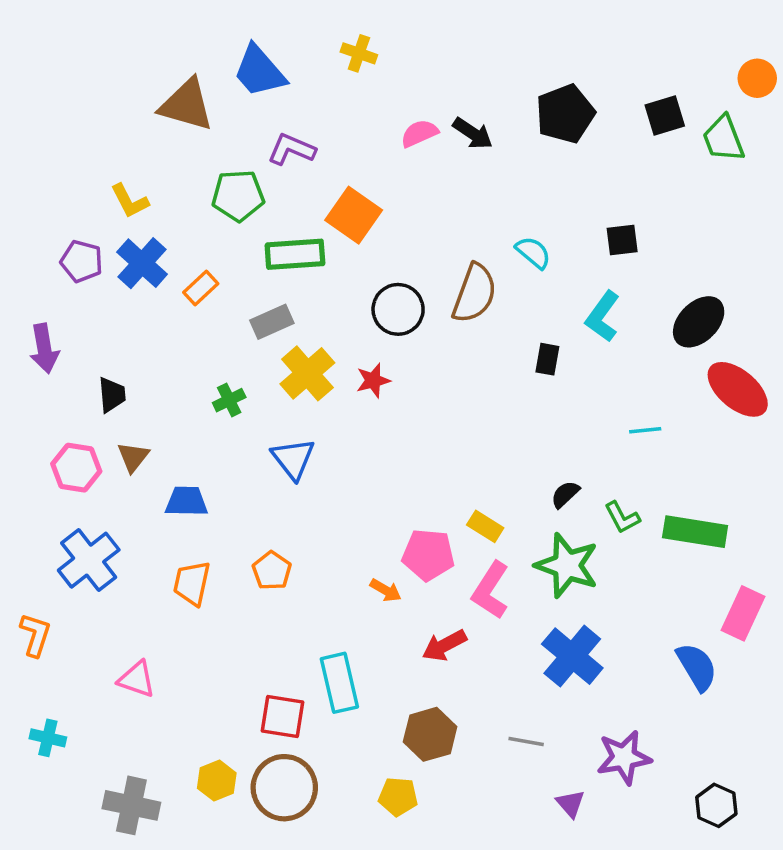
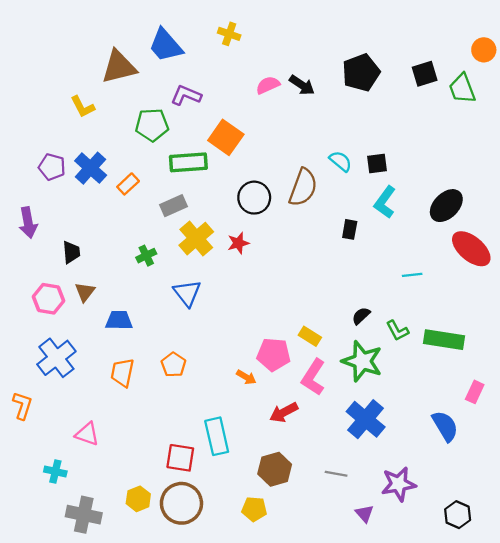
brown triangle: (186, 105) -> (119, 67), turned -30
yellow L-shape: (130, 201) -> (83, 107), moved
black square: (622, 240) -> (377, 163), moved
pink rectangle: (743, 613) -> (475, 392), size x0.7
cyan cross: (48, 738) -> (55, 471), moved

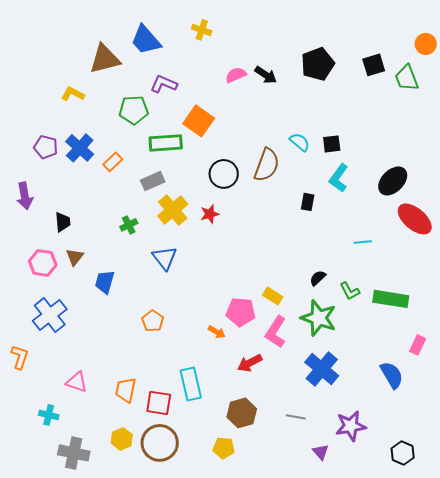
yellow L-shape: (83, 107) -> (73, 94), turned 145
blue trapezoid: (119, 320) -> (105, 282), turned -75
orange trapezoid: (122, 373) -> (126, 390), moved

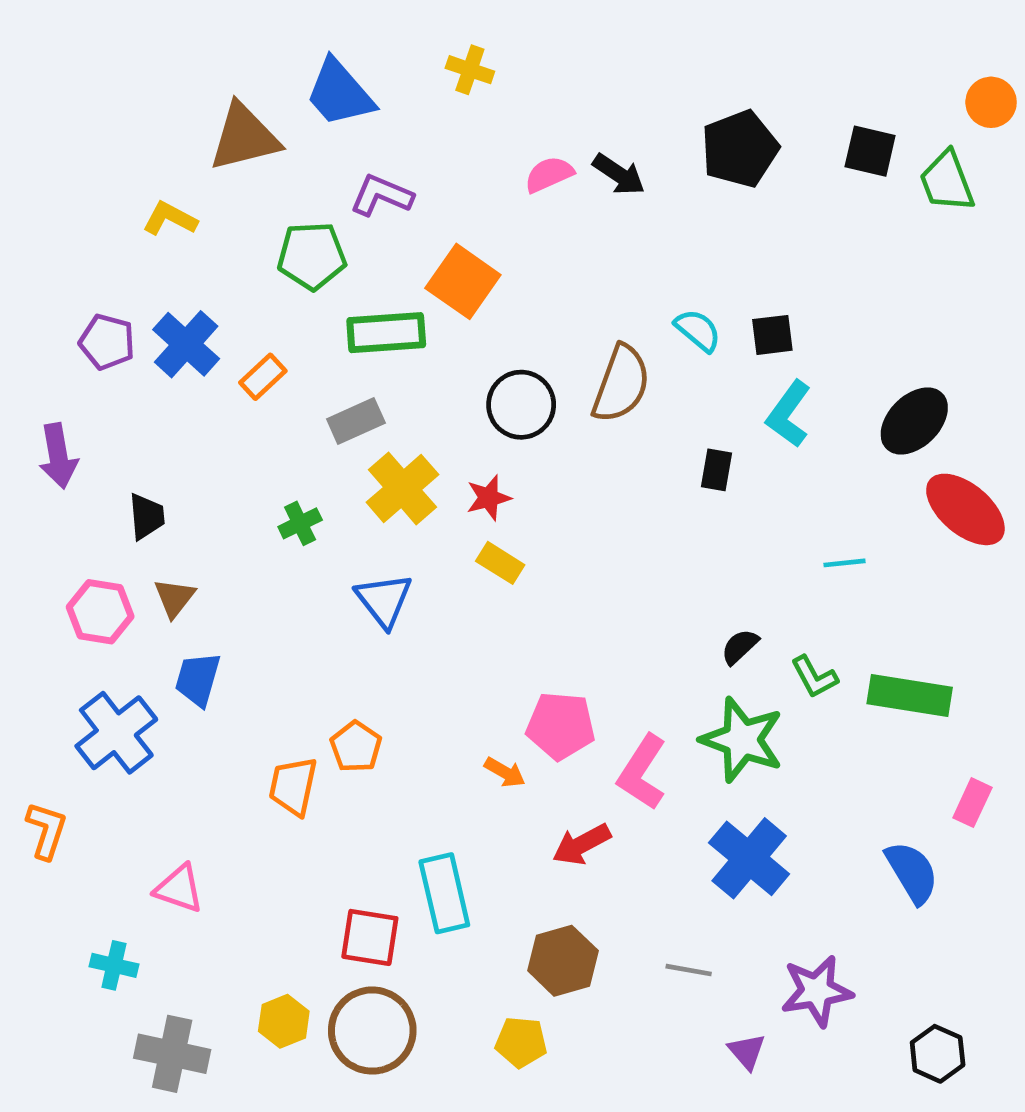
black square: (374, 65) -> (870, 151), turned 30
blue trapezoid: (105, 282) -> (198, 679), moved
yellow rectangle: (273, 296) -> (500, 563), moved
orange trapezoid: (126, 390) -> (293, 786), moved

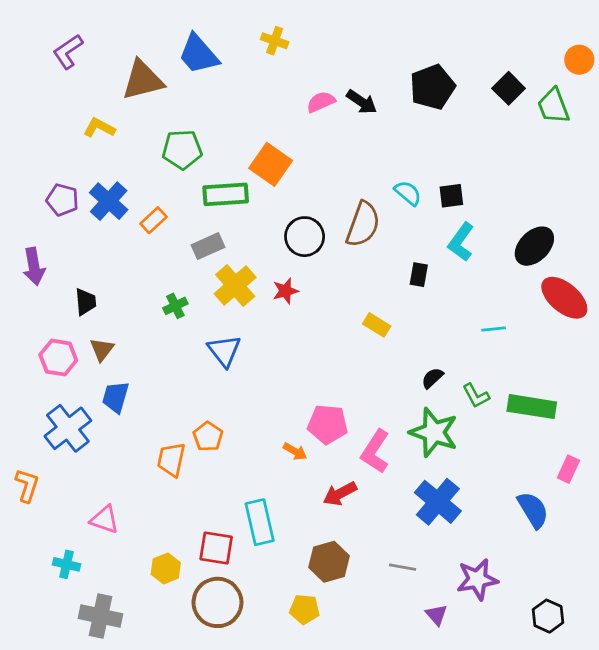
black square: (870, 151) -> (509, 88), turned 32
purple L-shape: (382, 195) -> (68, 52), moved, turned -57
yellow rectangle: (500, 563) -> (377, 325), moved
yellow hexagon: (284, 1021) -> (166, 568), moved

